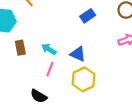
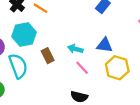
pink line: (50, 69) -> (82, 68), turned -48

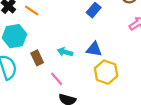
pink line: (82, 68) -> (57, 79), moved

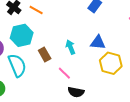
cyan arrow: (65, 52) -> (70, 47), turned 56

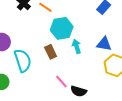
cyan hexagon: (22, 35) -> (62, 28), moved
pink line: (64, 73) -> (61, 82), moved

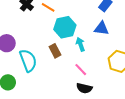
blue triangle: (104, 44) -> (101, 28), moved
pink line: (61, 82) -> (81, 70), moved

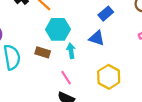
brown rectangle: (55, 51) -> (43, 52), turned -56

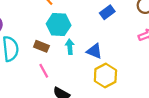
blue triangle: (97, 38) -> (94, 51), moved
pink line: (66, 78) -> (44, 71), moved

